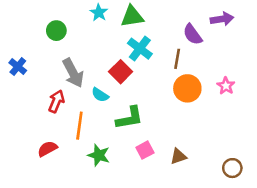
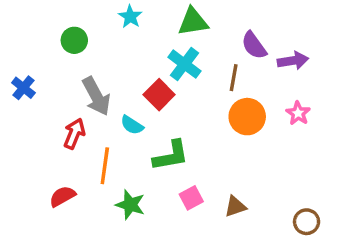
green triangle: (132, 16) -> (193, 22), moved
purple arrow: (222, 19) -> (293, 61), moved

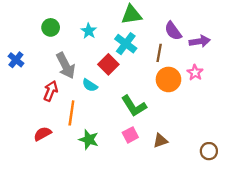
cyan star: (130, 17) -> (89, 31), moved
pink star: (298, 113) -> (195, 73), moved
green L-shape: (171, 156) -> (134, 106), moved, turned 68

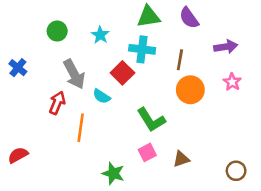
purple semicircle: (173, 31) -> (189, 18), moved
cyan cross: (126, 44) -> (142, 49), turned -30
pink star: (195, 73) -> (232, 82), moved
red semicircle: (43, 134) -> (18, 155), moved
green star: (89, 140) -> (113, 173), moved

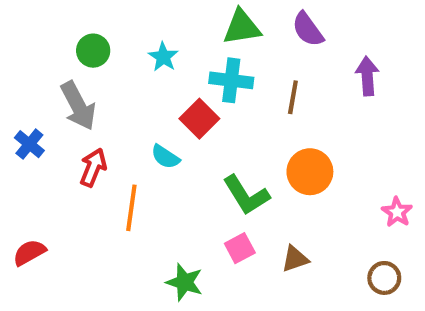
purple arrow: (226, 47) -> (367, 76), turned -85
blue cross: (18, 68) -> (29, 144), moved
gray arrow: (74, 74) -> (78, 106), moved
pink star: (232, 82) -> (397, 212), moved
orange circle: (190, 90) -> (310, 172), moved

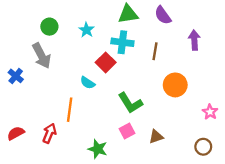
red arrow: (93, 167) -> (49, 133), moved
orange circle: (310, 172) -> (175, 85), moved

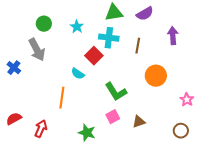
purple semicircle: (163, 15) -> (145, 14), turned -84
red arrow: (49, 133) -> (41, 129), moved

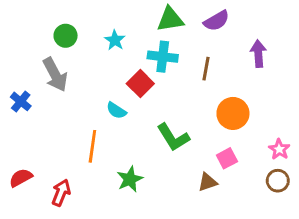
pink square: (113, 117) -> (227, 158), moved
brown circle: (181, 131) -> (278, 181), moved
green star: (87, 133) -> (130, 179), moved, turned 30

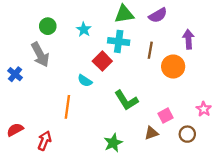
orange circle: (233, 113) -> (173, 67), moved
green star: (130, 179) -> (113, 143), moved
brown circle: (278, 181) -> (187, 134), moved

